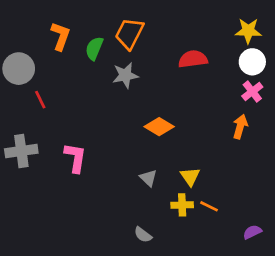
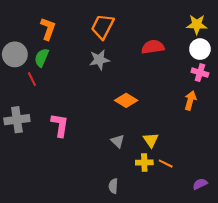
green semicircle: (94, 48) -> (42, 58), moved
pink cross: (252, 92) -> (200, 73), turned -35
gray semicircle: (143, 235) -> (113, 186), turned 56

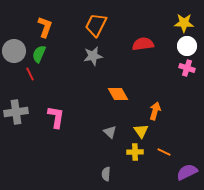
orange diamond: (126, 100) -> (118, 94), turned 30
orange arrow: (190, 100) -> (155, 111), moved
orange line: (166, 164) -> (164, 152), moved
purple semicircle: (200, 184) -> (187, 172), size x1.5

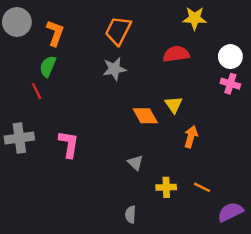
yellow star: (184, 23) -> (195, 18), moved
gray circle: (14, 51) -> (17, 22), moved
yellow triangle: (141, 131) -> (174, 105), moved

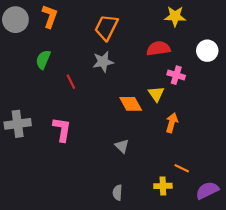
orange L-shape: (55, 33) -> (50, 16), moved
pink cross: (230, 84) -> (176, 75), moved
red line: (37, 91) -> (71, 82), moved
yellow cross: (166, 187) -> (163, 186), moved

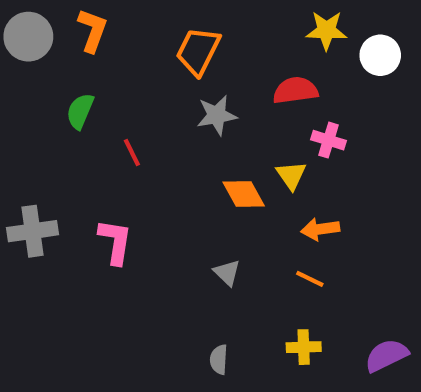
white circle: (207, 51) -> (380, 55), moved
gray star: (103, 62) -> (217, 115), moved
orange arrow: (172, 123) -> (320, 229), turned -114
orange line: (182, 168) -> (310, 279), moved

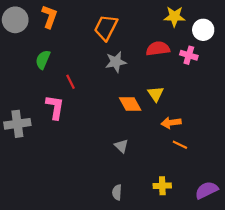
pink cross: (328, 140) -> (189, 55), moved
pink L-shape: (115, 242) -> (55, 107), moved
orange line: (310, 279) -> (180, 145), moved

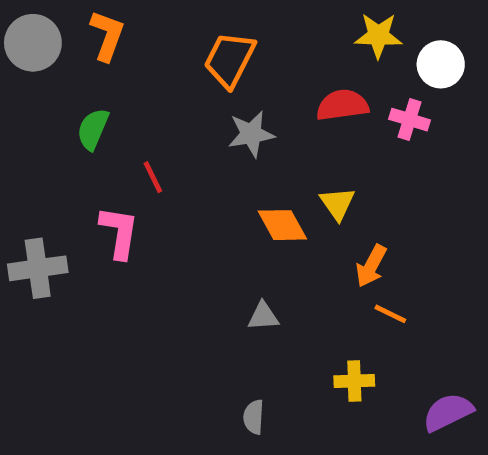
orange arrow: (171, 123) -> (371, 266), turned -54
gray triangle: (121, 146) -> (263, 316), turned -48
yellow cross: (162, 186) -> (354, 381), moved

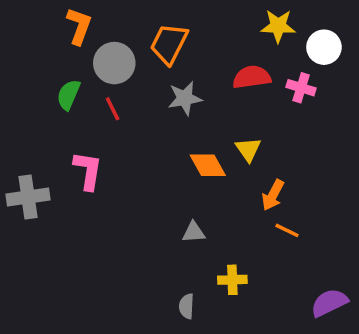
gray circle: (33, 43) -> (114, 63), moved
red line: (153, 177) -> (113, 109), moved
yellow cross: (354, 381) -> (232, 280), moved

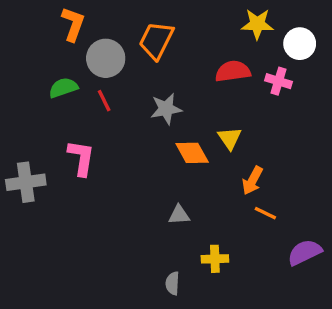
green semicircle: (68, 95) -> (63, 88), turned 48
gray star: (185, 98) -> (166, 109), moved
purple semicircle: (329, 303) -> (305, 252), moved

